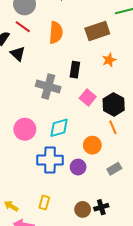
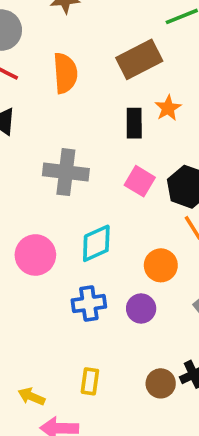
black rectangle: (75, 70) -> (134, 123), moved
blue cross: (50, 160) -> (89, 304), size x0.7

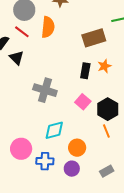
orange semicircle: (65, 73) -> (48, 27), moved
pink circle: (35, 255) -> (21, 149), moved
orange circle: (161, 265) -> (77, 148), moved

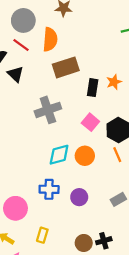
brown rectangle: (94, 38) -> (66, 67), moved
gray cross: (45, 90) -> (48, 110), turned -35
orange circle: (77, 148) -> (85, 156), moved
pink circle: (21, 149) -> (15, 208), moved

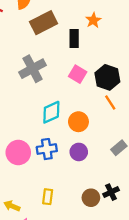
orange star: (114, 82) -> (93, 20), moved
orange circle: (85, 156) -> (78, 122), moved
pink circle: (15, 208) -> (18, 153), moved

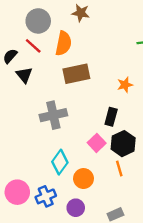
black rectangle: (74, 39) -> (111, 117), moved
pink square: (78, 74) -> (97, 143), moved
cyan diamond: (51, 112) -> (60, 162), turned -45
blue cross: (47, 149) -> (46, 196), turned -30

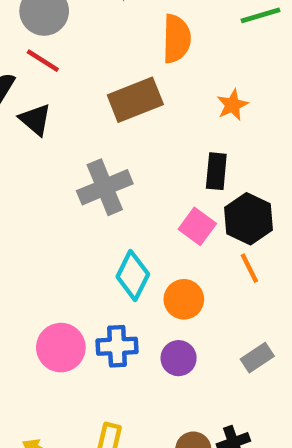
orange semicircle: (63, 43) -> (176, 39), moved
blue cross: (46, 196) -> (117, 346), turned 30

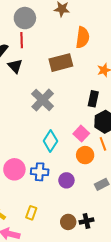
red line: (43, 61) -> (22, 40), turned 49
gray cross: (105, 187) -> (43, 100), turned -30
pink square: (197, 226) -> (81, 134), moved
orange circle: (184, 299) -> (85, 155), moved

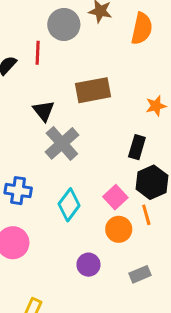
gray circle: (25, 18) -> (64, 24), moved
orange semicircle: (83, 37) -> (142, 29), moved
black triangle: (15, 66) -> (44, 111), moved
blue cross: (40, 172) -> (18, 191), moved

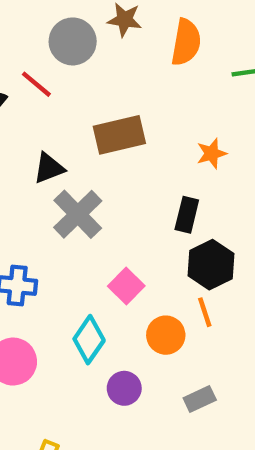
red line: (38, 53) -> (36, 84), turned -50
black triangle: (44, 111) -> (49, 168), turned 50
pink square: (115, 197) -> (126, 286), moved
cyan diamond: (69, 205) -> (89, 340), moved

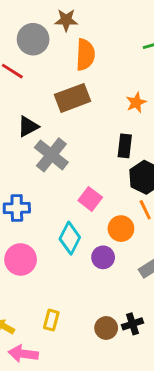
orange semicircle: (186, 42) -> (85, 55), moved
purple circle: (124, 388) -> (103, 257), moved

